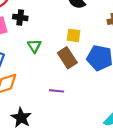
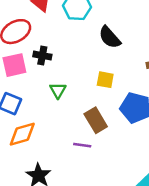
brown rectangle: (67, 58) -> (96, 120), moved

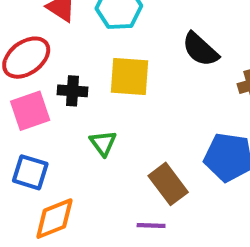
black semicircle: (110, 37) -> (200, 49), moved
yellow square: (105, 80) -> (129, 77), moved, size x1.5

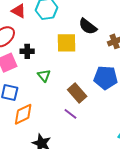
yellow square: (129, 77) -> (66, 43), moved
purple line: (151, 226) -> (70, 114), turned 40

